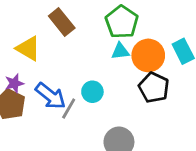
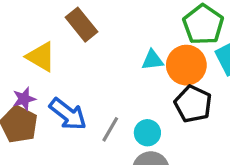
green pentagon: (122, 22) -> (203, 25), moved
cyan circle: (92, 92) -> (147, 133), moved
gray line: (69, 108) -> (110, 129), moved

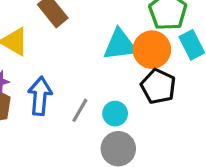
cyan triangle: (153, 60) -> (120, 45), size x1.6
blue arrow: (68, 114) -> (40, 96), turned -123

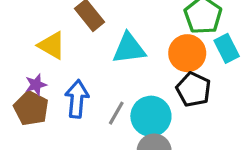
cyan triangle: (120, 45) -> (129, 48), moved
cyan circle: (115, 114) -> (151, 116), size x1.6

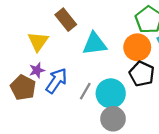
yellow triangle: (52, 45) -> (38, 42), turned 35
purple star: (36, 85) -> (37, 70), moved
blue arrow: (77, 99) -> (57, 81), turned 30

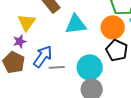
purple star: (37, 70) -> (20, 41), moved
gray line: (85, 91) -> (57, 67), moved, turned 56

